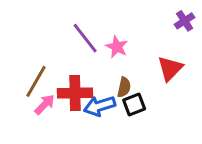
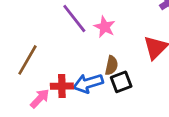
red cross: (75, 93) -> (62, 86), moved, size x0.7
pink arrow: (45, 104) -> (40, 98), moved

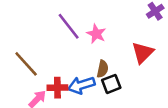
brown line: (27, 60) -> (26, 64), turned -72

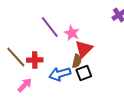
red triangle: (143, 53) -> (84, 49), moved
red cross: (57, 88) -> (35, 60), moved

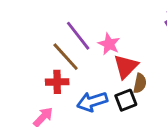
brown line: (16, 57) -> (66, 57), moved
brown semicircle: (77, 61) -> (140, 83), moved

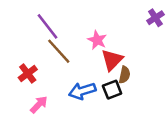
purple line: (78, 36) -> (48, 26), moved
red cross: (57, 82) -> (28, 74), moved, turned -36

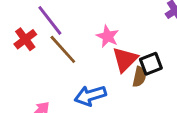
red cross: (28, 74) -> (25, 39), moved
black square: (112, 90) -> (151, 64), moved

